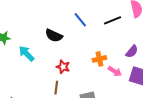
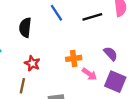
black semicircle: (54, 36) -> (25, 28), turned 66
purple semicircle: (132, 51) -> (111, 54), turned -88

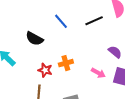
black semicircle: (25, 28) -> (34, 39), turned -60
orange cross: (74, 58) -> (66, 63), moved

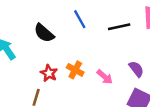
orange cross: (66, 63) -> (75, 70), turned 32
pink arrow: (98, 73) -> (105, 77), moved

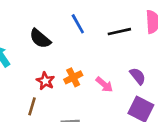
orange cross: (75, 70) -> (73, 77), turned 35

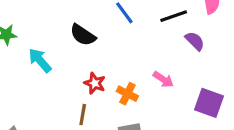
purple semicircle: (138, 76) -> (195, 41), moved
orange cross: (73, 77) -> (127, 94), moved, turned -30

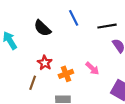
orange cross: (127, 94) -> (66, 74), turned 32

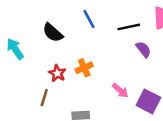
pink arrow: (92, 68) -> (120, 91), moved
orange cross: (66, 74) -> (84, 68), moved

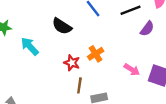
purple semicircle: (143, 49) -> (147, 29), turned 84
brown line: (44, 98) -> (79, 85), moved

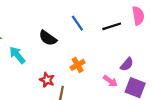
purple semicircle: (147, 29) -> (127, 64), moved
red star: (72, 63) -> (47, 80), moved

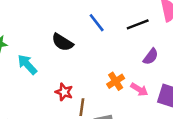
purple semicircle: (127, 64) -> (151, 57), moved
orange cross: (78, 65) -> (116, 81), moved

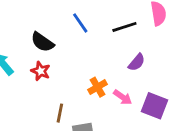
red star: (64, 92) -> (41, 71), moved

